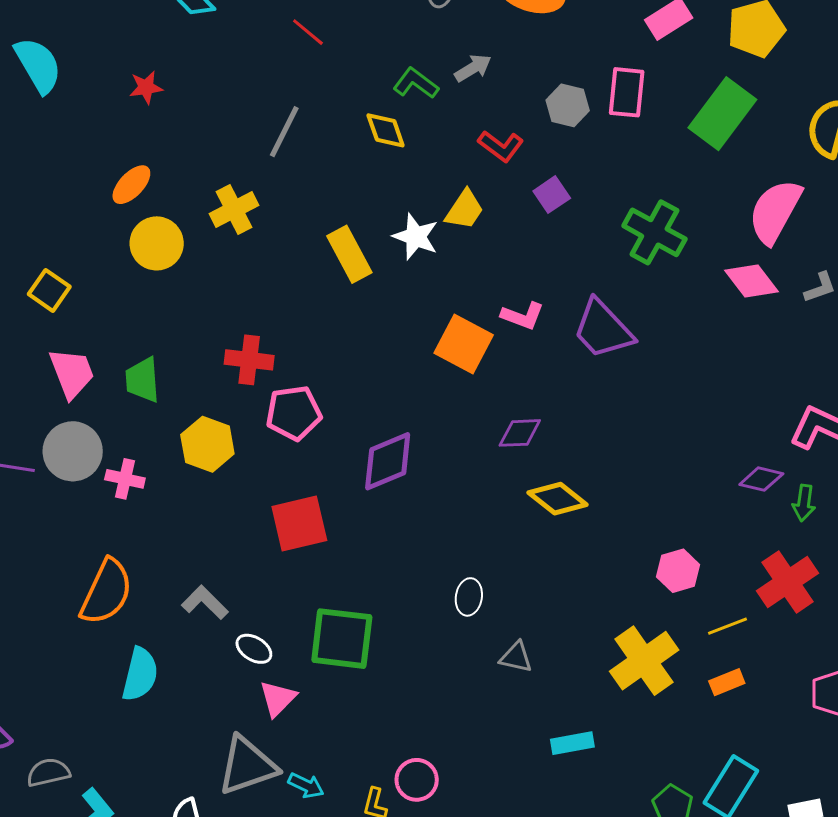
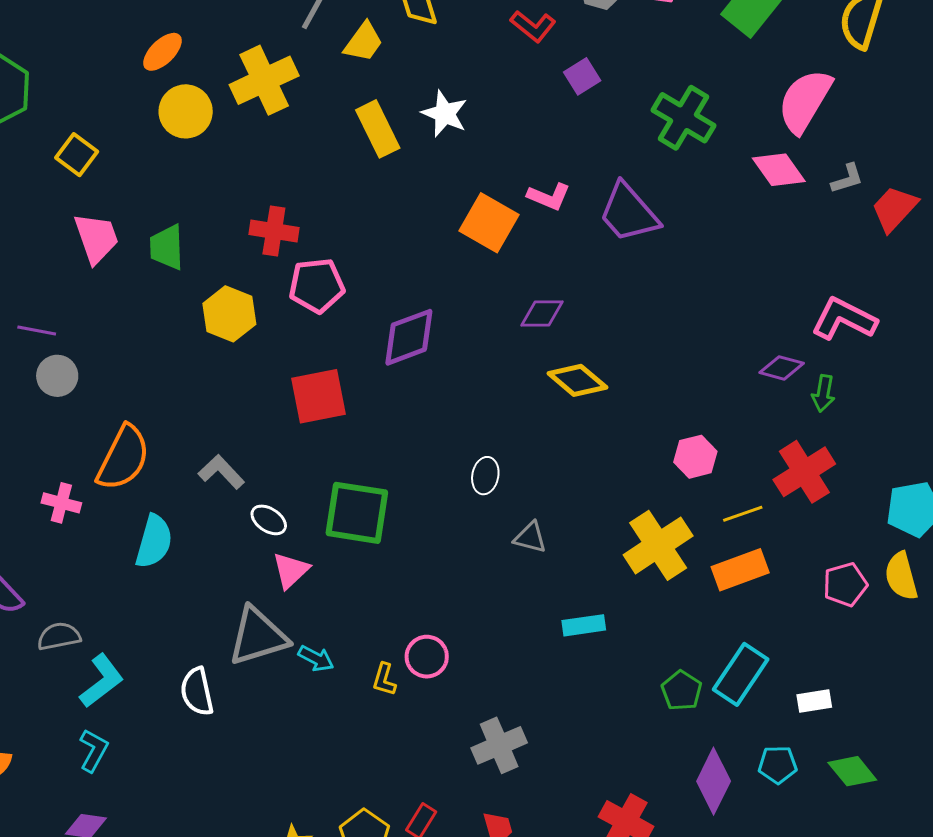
yellow cross: (234, 210) -> (264, 80), size x1.4
yellow trapezoid: (465, 210) -> (364, 42), moved
gray circle: (73, 451) -> (57, 376), moved, size x0.7
pink cross: (125, 479) -> (61, 503), moved
orange rectangle: (727, 682) -> (740, 570), size x1.6

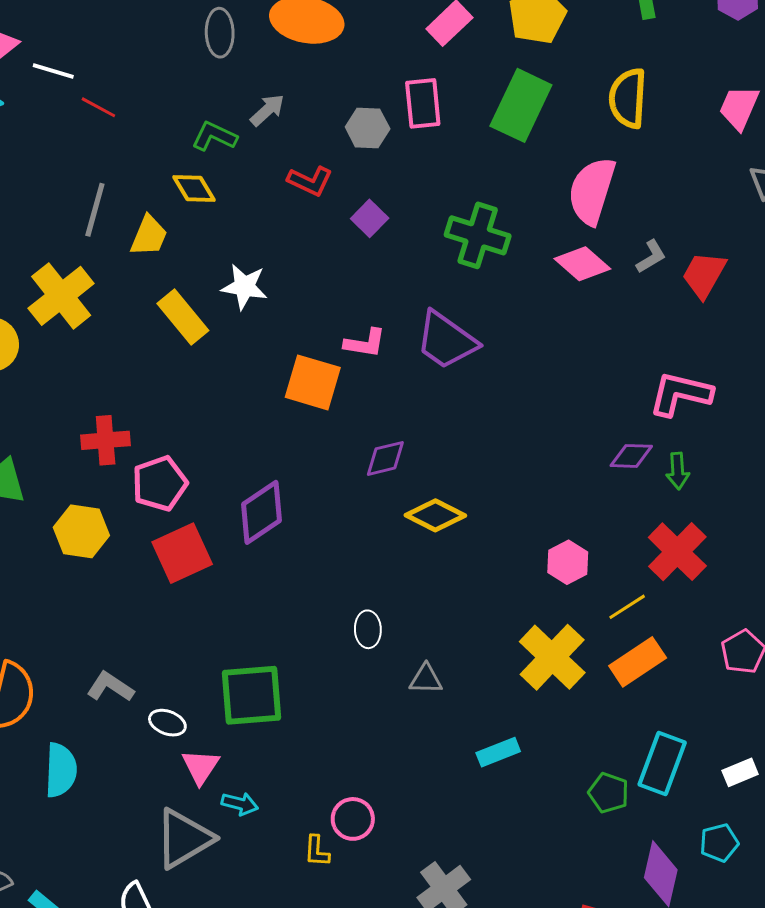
red square: (318, 396) -> (182, 553), moved
cyan arrow: (316, 658) -> (240, 804), moved

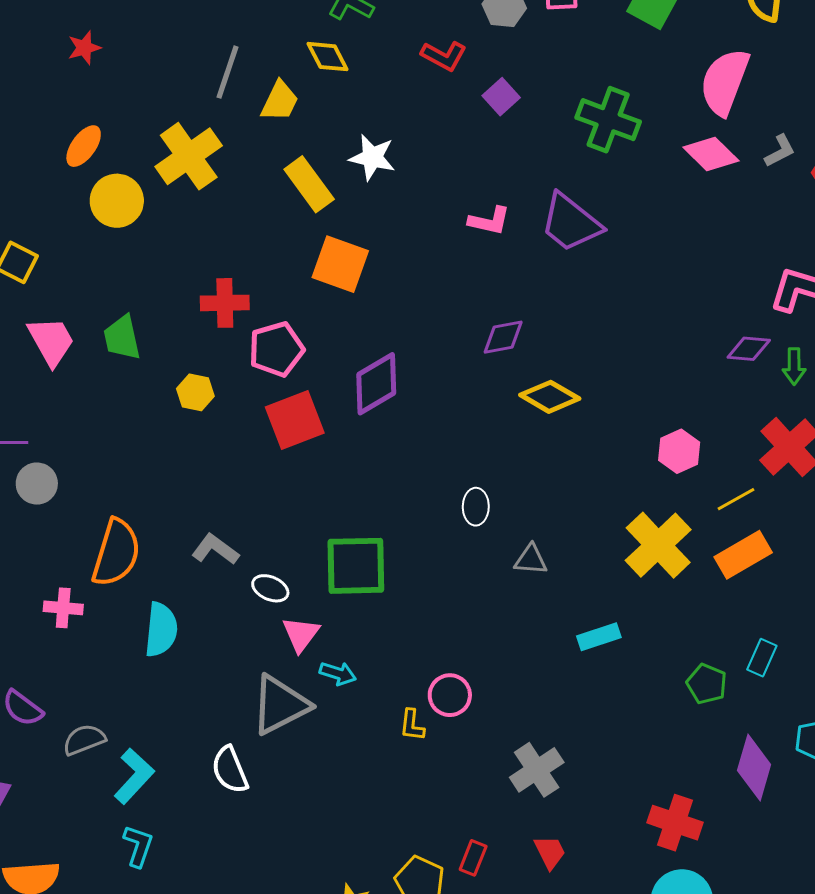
orange square: (313, 382) -> (340, 264), moved
yellow hexagon: (81, 531) -> (195, 392), size x0.7
cyan rectangle: (662, 764) -> (762, 658), size x0.6

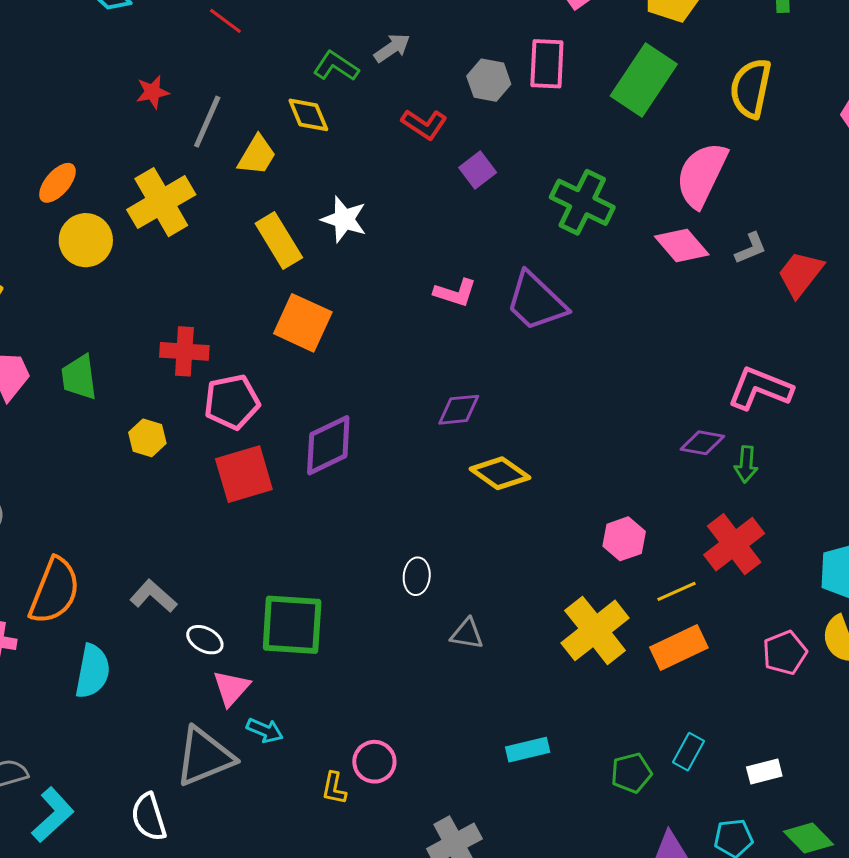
red star: (84, 48) -> (153, 92), moved
cyan rectangle: (599, 637) -> (528, 750), moved
green pentagon: (707, 684) -> (631, 773), turned 30

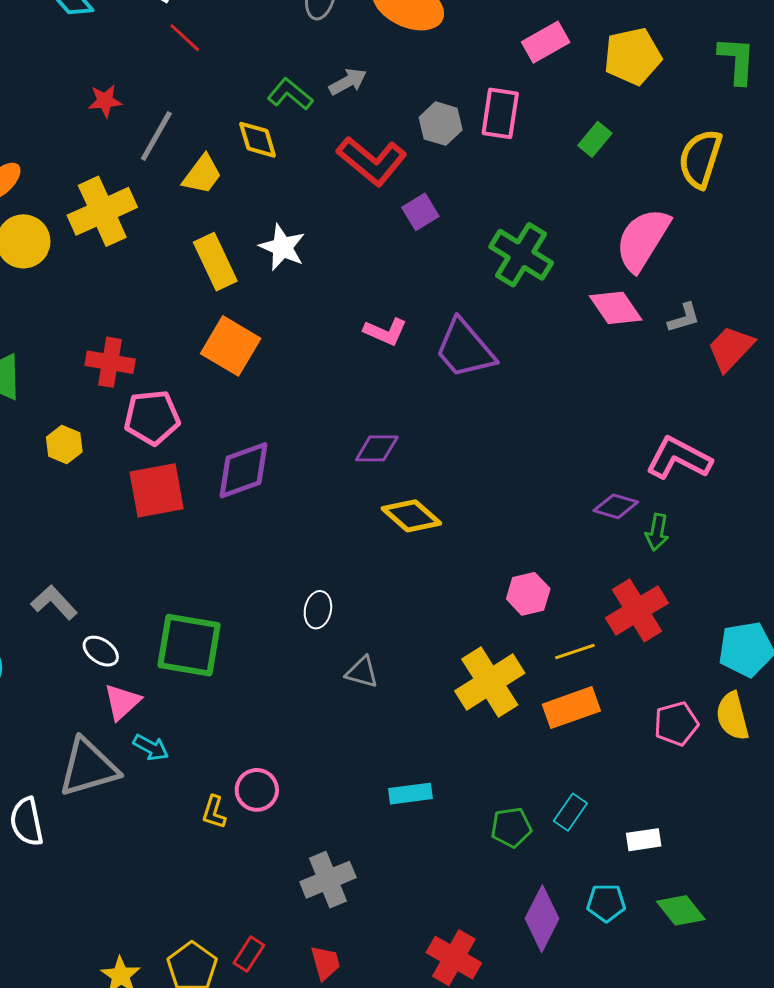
green rectangle: (644, 80) -> (595, 139), size x0.5
red L-shape: (424, 124) -> (372, 161), size x1.5

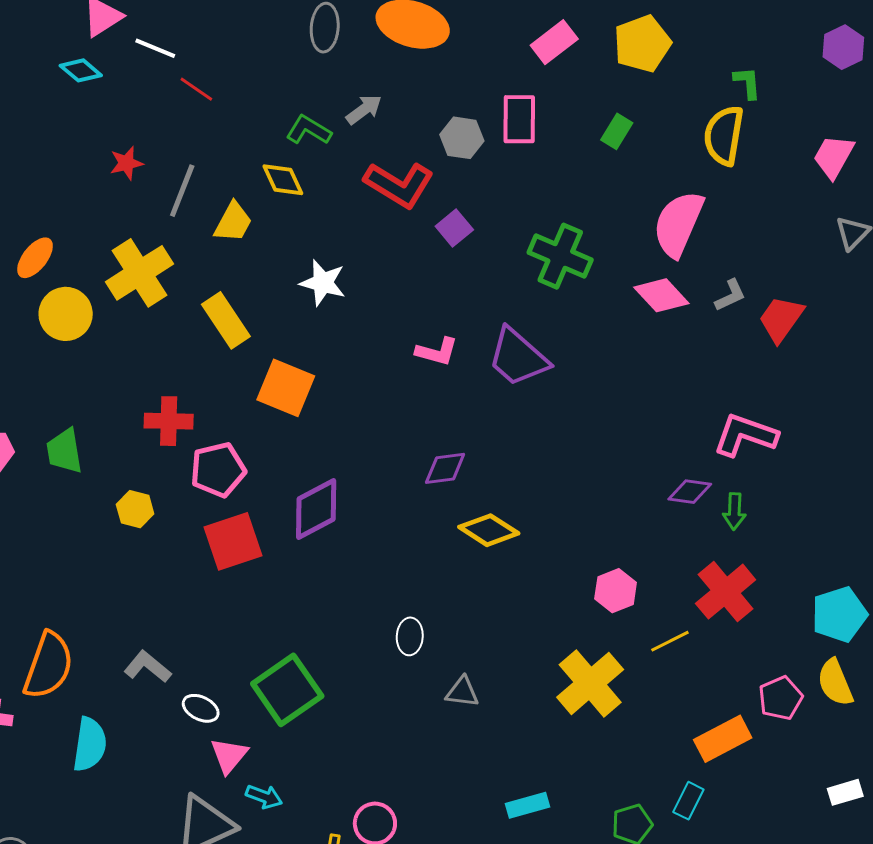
green L-shape: (737, 60) -> (747, 83), moved, size x0.7
yellow rectangle: (215, 262) -> (226, 320), moved
green square: (189, 645) -> (287, 690), turned -36
orange rectangle: (571, 708) -> (723, 739), moved
white rectangle: (644, 840) -> (845, 792), moved

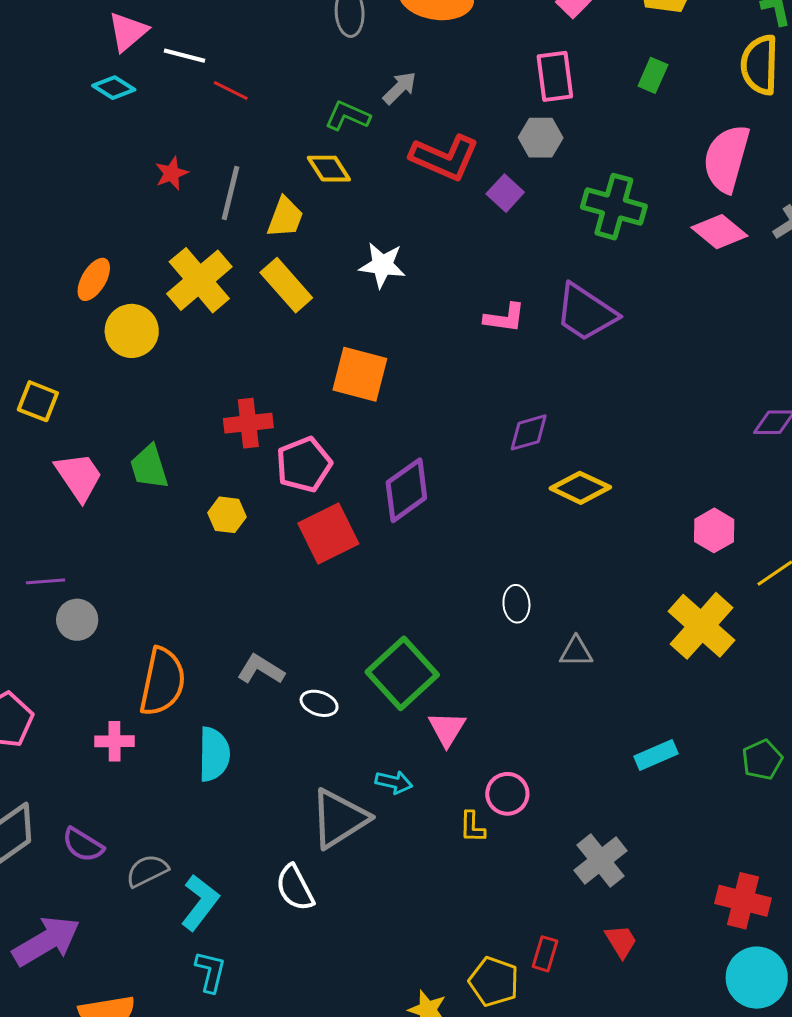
gray hexagon: (462, 138) -> (541, 138), moved
yellow rectangle: (226, 320) -> (286, 285), moved
pink triangle: (229, 756) -> (447, 729), moved

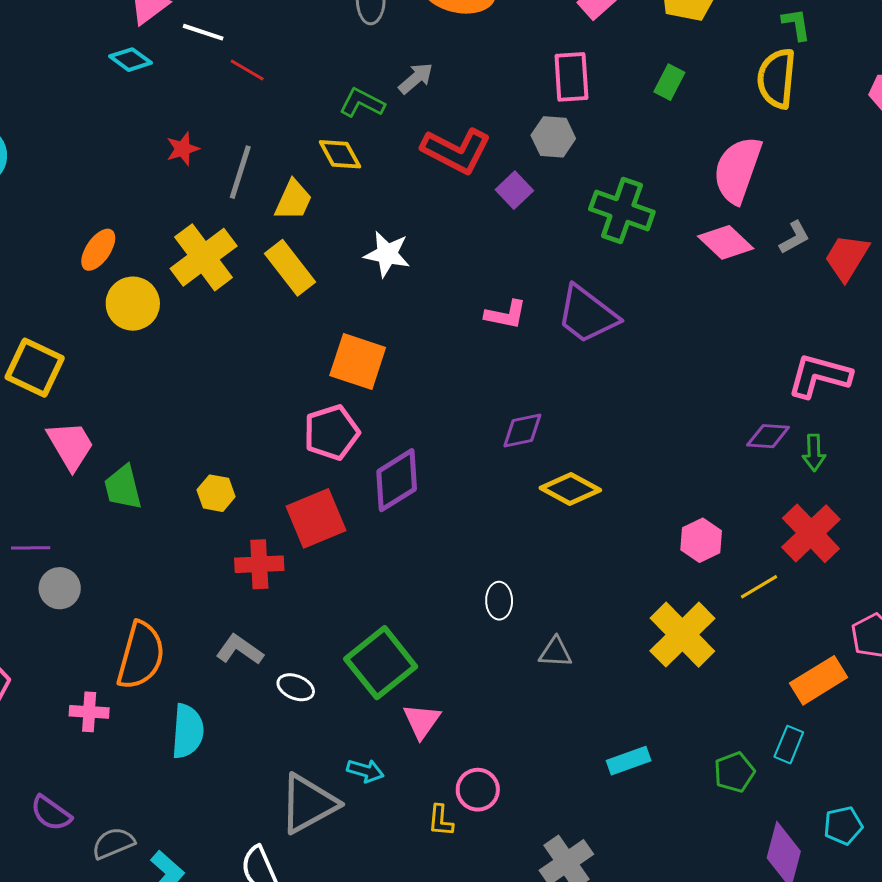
yellow square: (38, 401) -> (35, 368), size x1.4
red cross: (248, 423) -> (259, 564), moved
pink pentagon: (304, 465) -> (332, 432), moved
green trapezoid: (149, 467) -> (123, 487), moved

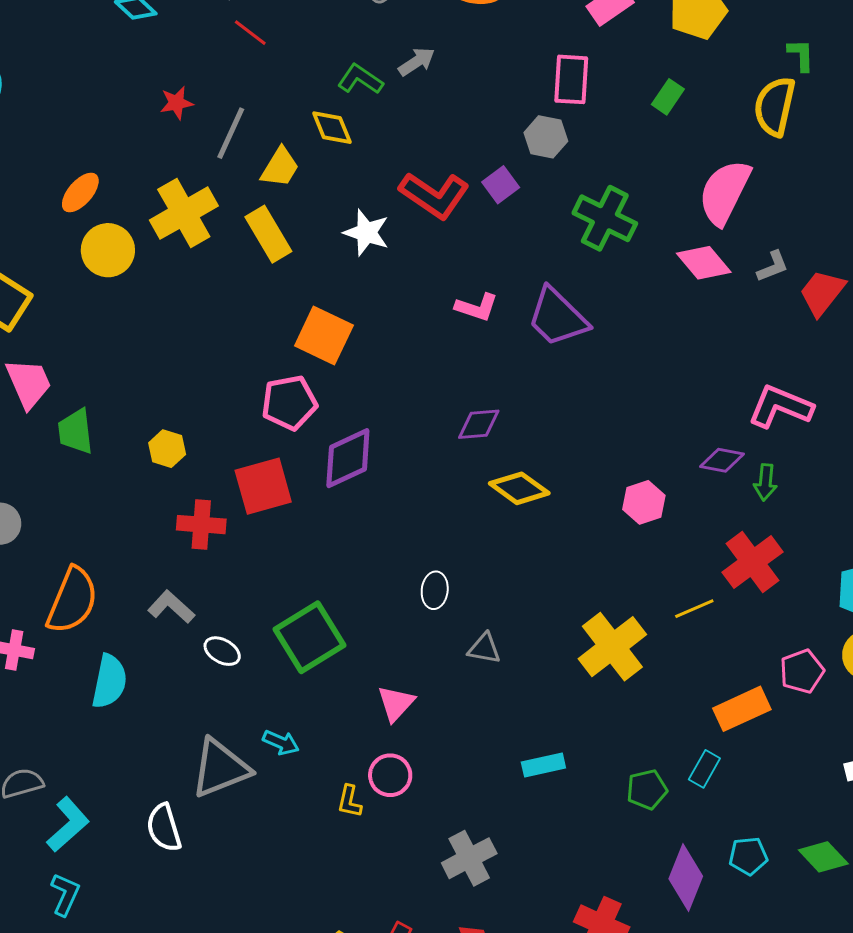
red L-shape: (456, 151) -> (434, 195), moved
pink hexagon: (701, 540) -> (644, 502), moved
pink triangle: (422, 721) -> (396, 703), moved

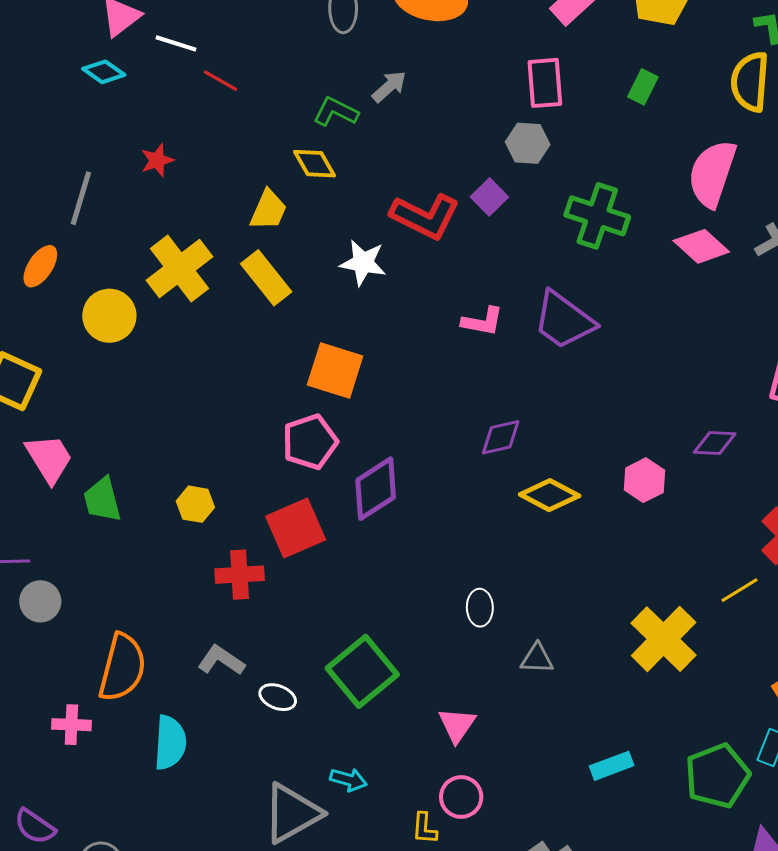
gray line: (231, 133) -> (81, 198), moved
orange ellipse: (80, 193) -> (40, 266), moved
purple diamond: (722, 460) -> (715, 443), moved
pink hexagon: (644, 502) -> (644, 480), moved
green pentagon: (647, 790) -> (717, 776), size x1.6

